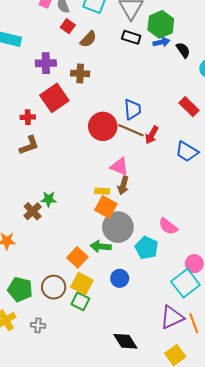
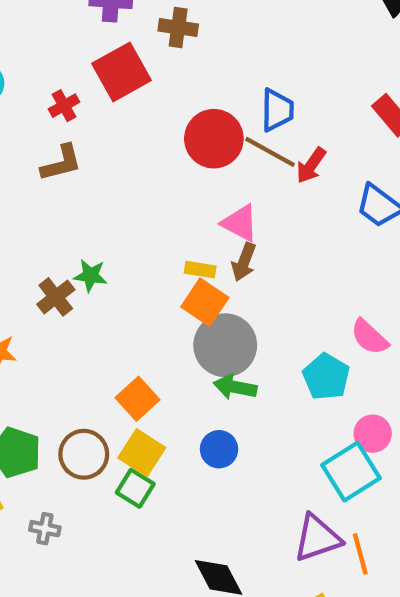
red cross: (28, 117) -> (64, 106), turned -32
pink semicircle: (168, 226) -> (369, 337), moved
green arrow: (101, 247) -> (235, 387), moved
cyan pentagon: (147, 248) -> (326, 377), moved

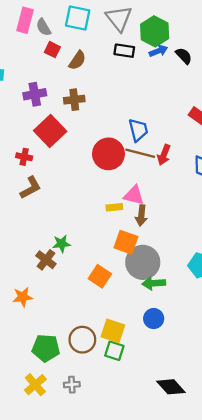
red cross: (64, 106) -> (24, 157), turned -35
yellow rectangle: (200, 270) -> (114, 207), moved
orange square: (138, 399) -> (100, 276), moved

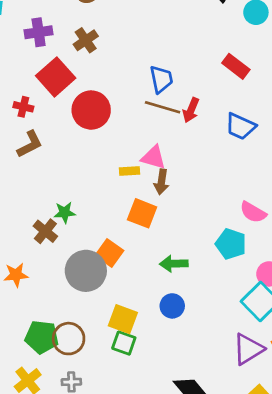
brown cross: (74, 100) -> (86, 40), turned -30
red circle: (108, 154) -> (91, 110), moved
gray circle: (143, 262) -> (86, 271), moved
brown circle: (82, 340) -> (69, 339), moved

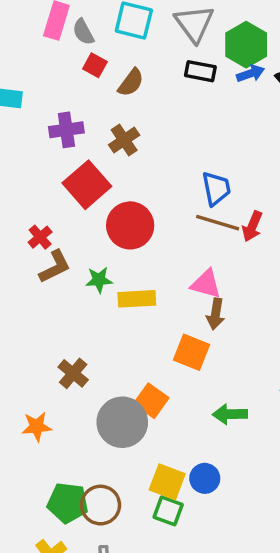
red cross: (23, 107) -> (40, 237), moved, turned 36
yellow rectangle: (129, 171) -> (137, 299), moved, size x1.5
green star: (65, 212) -> (99, 280), moved
blue circle: (172, 306) -> (205, 478), moved

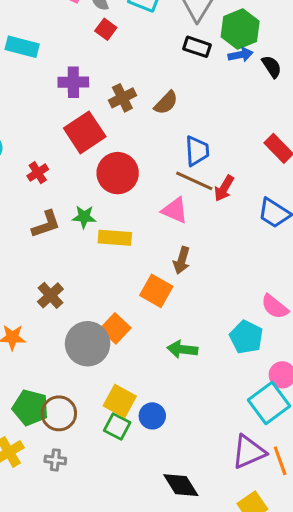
brown semicircle: (131, 83) -> (166, 103), moved
brown L-shape: (55, 267) -> (46, 224), moved
pink triangle: (206, 284) -> (175, 210), moved
blue circle: (205, 478) -> (152, 416), moved

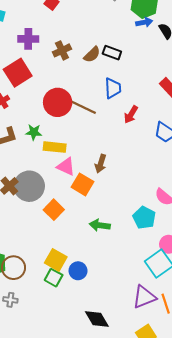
black rectangle: (197, 47) -> (112, 53), moved
red square: (85, 132) -> (18, 73), moved
brown line: (194, 181) -> (83, 107), moved
pink triangle: (175, 210) -> (66, 167), moved
gray circle: (88, 344) -> (29, 186), moved

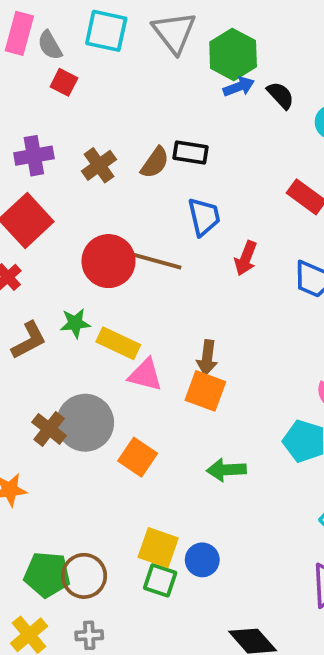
yellow rectangle: (55, 147) -> (118, 343), turned 30
orange square: (83, 184) -> (205, 391), moved

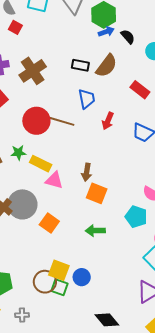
brown semicircle: (155, 163) -> (107, 66), moved, size x1.4
brown cross: (99, 165) -> (33, 71), size x1.5
orange square: (205, 391) -> (97, 193), moved
brown circle: (84, 576) -> (45, 282), moved

